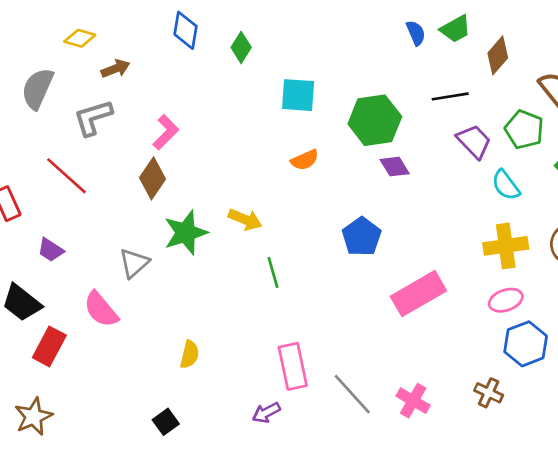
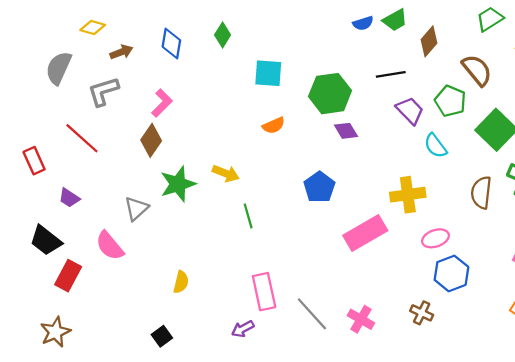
blue diamond: (186, 30) -> (171, 43), moved
blue semicircle: (416, 33) -> (363, 23), turned 96
yellow cross: (506, 246) -> (408, 195), moved

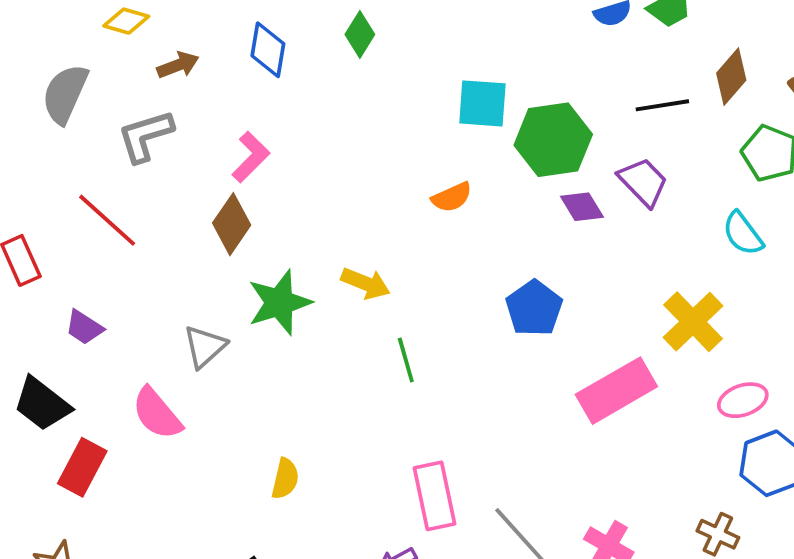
brown diamond: (429, 41) -> (731, 77), moved
cyan square: (268, 73) -> (482, 103), moved
purple trapezoid: (410, 111) -> (643, 182), moved
yellow cross: (408, 195) -> (693, 322), turned -36

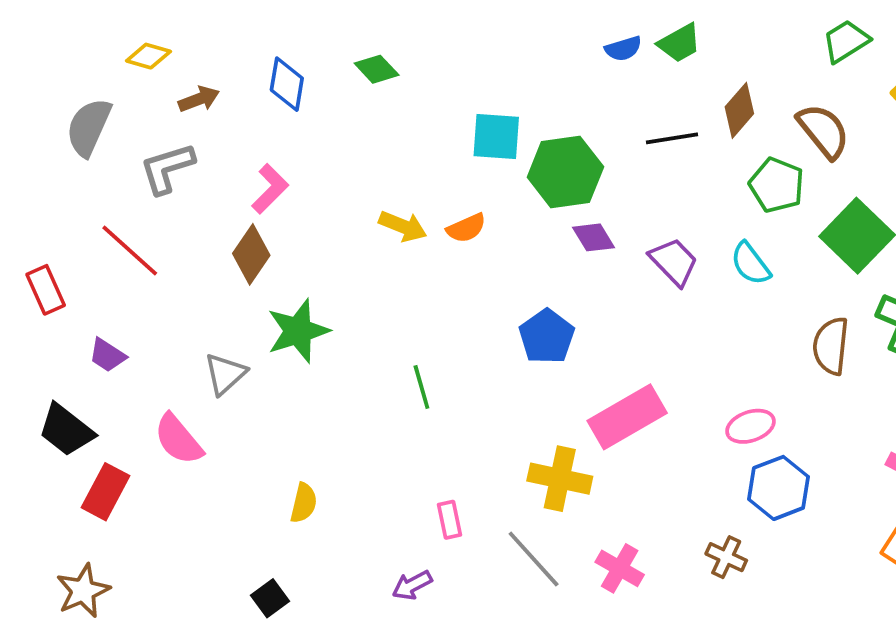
green diamond: (360, 34) -> (377, 69), turned -75
purple trapezoid: (643, 182) -> (674, 262), moved
yellow arrow: (366, 283) -> (403, 226), moved
yellow cross: (693, 322) -> (560, 479), moved, turned -34
pink rectangle: (435, 496) -> (449, 520), size x0.6

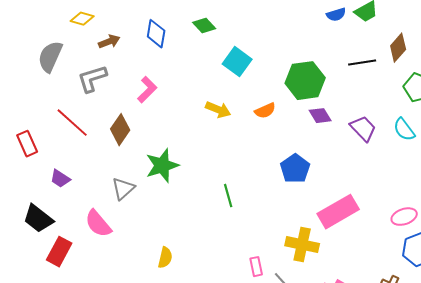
cyan square: (496, 136) -> (237, 62), moved, turned 32
orange semicircle: (466, 228) -> (265, 111), moved
brown diamond: (251, 254) -> (120, 130), moved
pink rectangle: (449, 520) -> (256, 267), moved

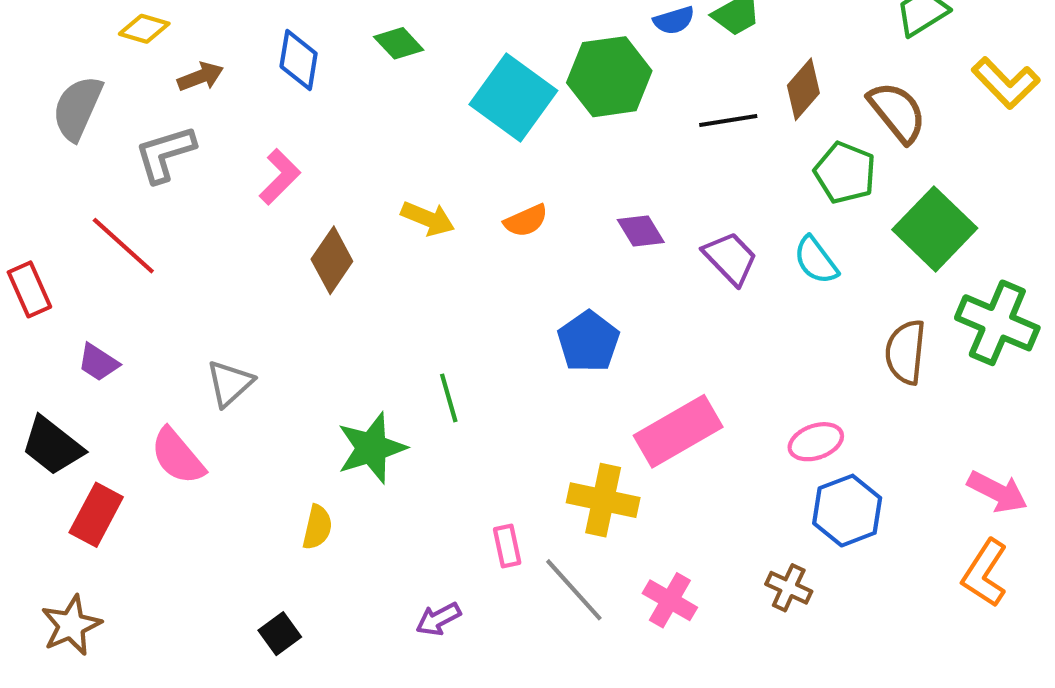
cyan square: (237, 62) -> (513, 98), moved, size x1.4
green hexagon: (305, 81) -> (609, 77), moved
brown diamond: (120, 130) -> (332, 260), moved
green star: (162, 166) -> (372, 448), moved

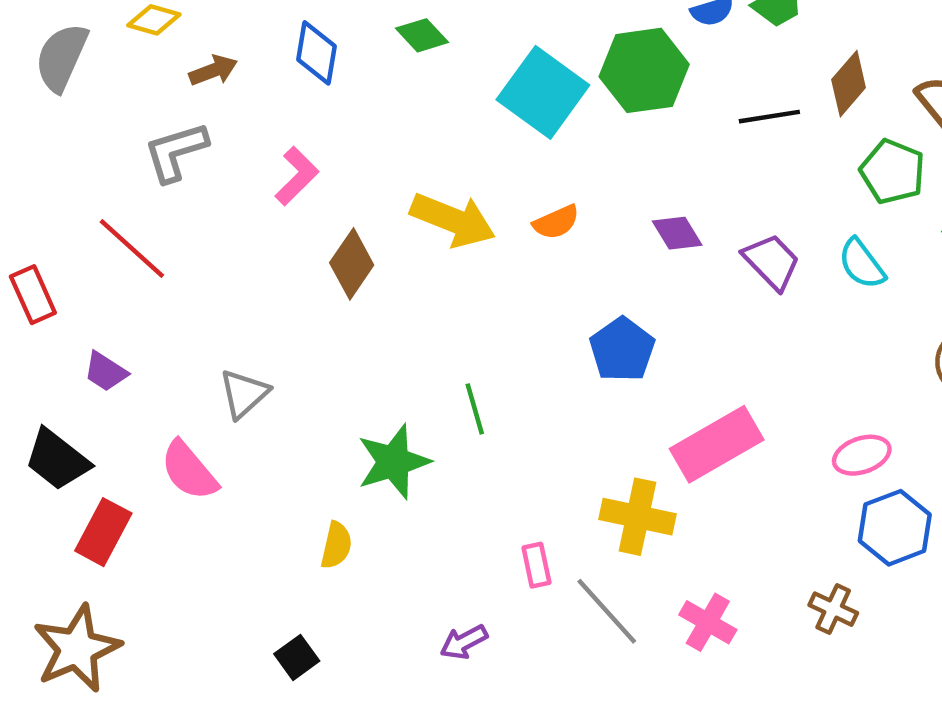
gray semicircle: (77, 108) -> (62, 57), moved
yellow arrow: (428, 219) -> (453, 220), size x1.5
brown star: (71, 625) -> (77, 649), size x1.4

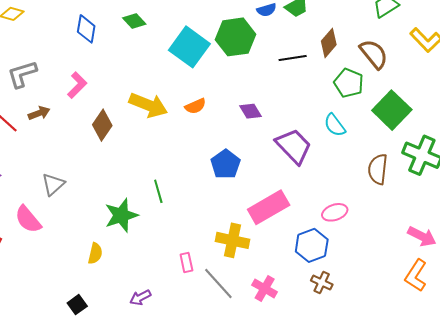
brown arrow: (213, 70) -> (39, 113), moved
purple trapezoid: (772, 262) -> (294, 146), moved, size x1.4
blue hexagon: (895, 528) -> (312, 245), moved
purple arrow: (464, 642) -> (140, 298), moved

